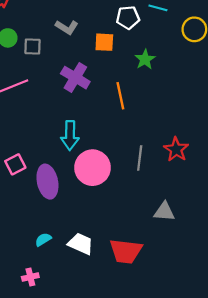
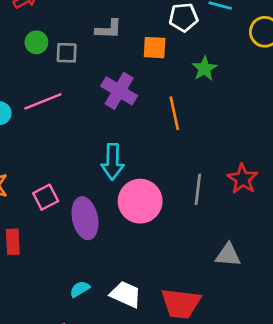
gray L-shape: (67, 27) -> (109, 29), turned -30

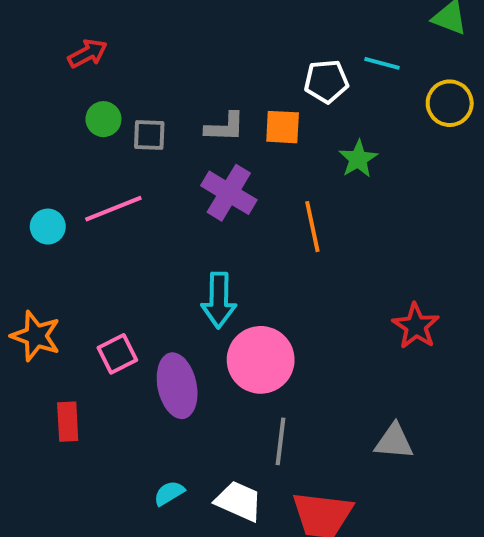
gray L-shape: (109, 29) -> (225, 127), moved
gray line: (198, 189) -> (281, 441), moved

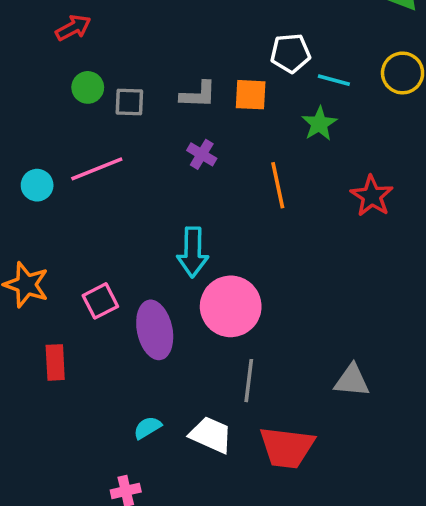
cyan line: (382, 63) -> (334, 80), moved
purple cross: (229, 193) -> (202, 154), size x0.6
red star: (416, 326) -> (372, 196), moved

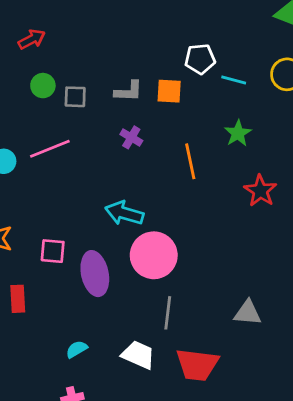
green star: (319, 124) -> (238, 133), moved
red star: (372, 196) -> (260, 191), moved
cyan arrow: (193, 252) -> (124, 213), turned 105
pink square: (100, 301) -> (53, 251), turned 32
cyan semicircle: (147, 428) -> (77, 349), moved

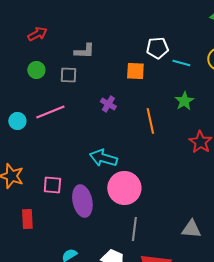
green circle: (43, 86) -> (36, 70), moved
gray L-shape: (128, 91) -> (84, 51), moved

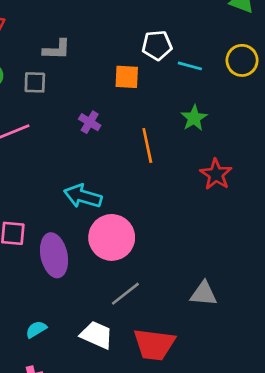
gray line: (134, 229) -> (125, 294), turned 45

